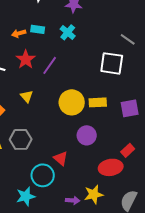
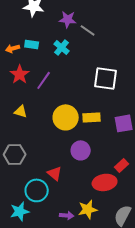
gray line: (128, 39) -> (88, 30), moved
yellow triangle: (27, 96) -> (21, 111), turned -32

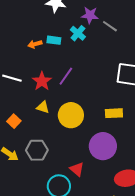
cyan cross: (62, 47) -> (78, 33), moved
red star: (20, 74) -> (42, 81), moved
yellow circle: (66, 117) -> (71, 115), moved
purple circle: (81, 150) -> (103, 146), size x1.4

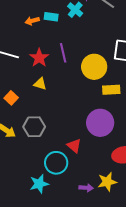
purple line: (66, 76) -> (63, 53), turned -48
yellow circle: (71, 115) -> (94, 67), moved

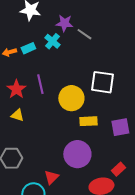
cyan rectangle: (51, 17) -> (28, 48), turned -32
red triangle: (74, 146) -> (51, 177), turned 35

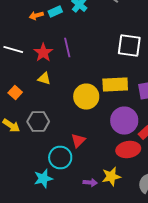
yellow circle: (71, 98) -> (86, 96), moved
yellow rectangle: (88, 121) -> (115, 84), size x1.4
purple circle: (77, 154) -> (124, 120), moved

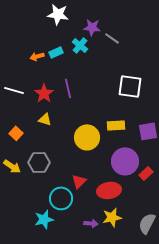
yellow rectangle: (115, 84) -> (116, 125), size x0.7
red ellipse: (128, 150) -> (109, 190), moved

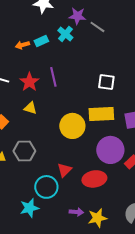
white square: (130, 86) -> (106, 82), moved, size x0.7
yellow rectangle: (116, 125) -> (101, 114), size x1.4
yellow star: (112, 217) -> (97, 218), moved

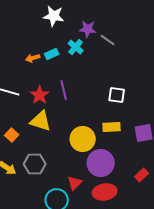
yellow triangle: (30, 108) -> (41, 121), size x1.6
yellow rectangle: (101, 114) -> (112, 127), size x0.7
purple circle: (110, 150) -> (101, 163), moved

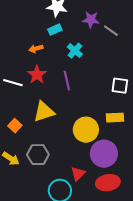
cyan cross: (76, 47) -> (75, 51), moved
cyan rectangle: (52, 54) -> (55, 30), moved
red star: (40, 95) -> (37, 75), moved
yellow triangle: (41, 121) -> (44, 112), turned -35

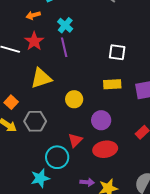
cyan cross: (75, 51) -> (65, 25), moved
orange square: (15, 126) -> (11, 102), moved
yellow circle: (86, 130) -> (74, 99), moved, size x0.7
purple circle: (104, 154) -> (101, 120), size x0.7

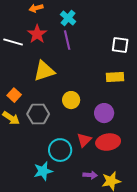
yellow circle: (74, 99) -> (71, 100), moved
red triangle: (75, 140) -> (84, 140), moved

